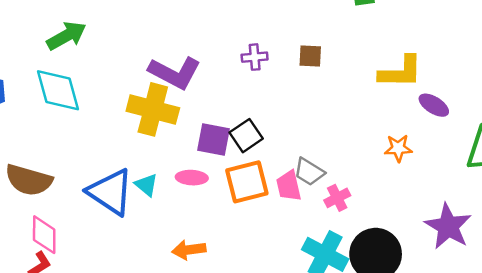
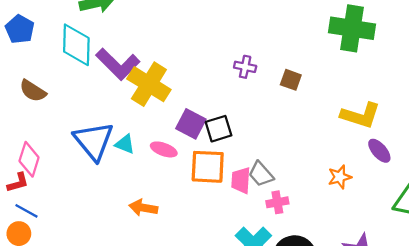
purple L-shape: (175, 73) -> (118, 64), moved
orange star: (398, 148) -> (340, 177), turned -30
brown semicircle: (29, 180) -> (33, 91), moved, size x0.7
cyan triangle: (146, 185) -> (125, 144), turned -35

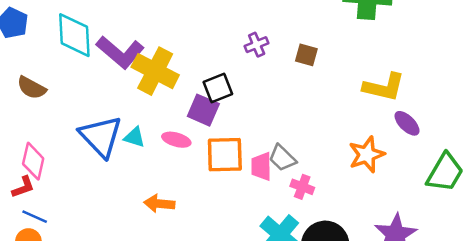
purple cross: (245, 67) -> (257, 45), turned -30
black square: (219, 129) -> (218, 88), moved
orange star: (340, 177) -> (367, 155), size x1.4
pink cross: (277, 202) -> (302, 187), turned 35

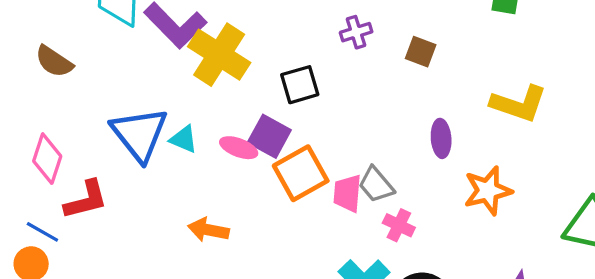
purple square: (203, 110) -> (269, 136), moved
purple ellipse: (407, 123) -> (441, 138), moved, turned 36
orange square: (225, 155) -> (301, 173), turned -33
red L-shape: (23, 187) -> (86, 200), moved, size x1.4

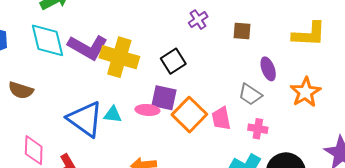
brown square: (421, 52) -> (242, 31), moved
gray trapezoid: (376, 185) -> (250, 94), moved

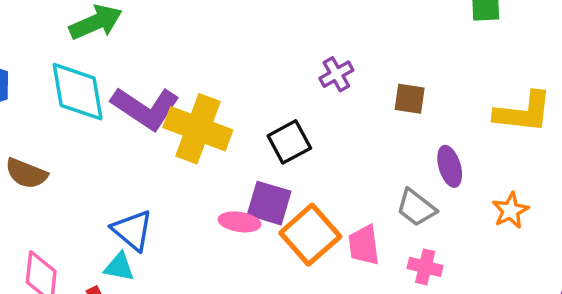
orange star: (305, 92) -> (510, 210), size x0.7
cyan triangle: (113, 115) -> (119, 267), moved
blue triangle: (85, 119) -> (132, 230), size x0.7

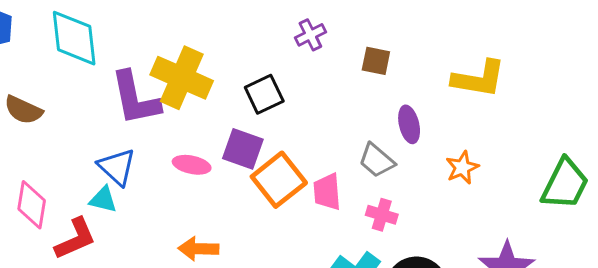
purple L-shape: (145, 108) -> (135, 98), moved, turned 42
pink ellipse: (239, 222) -> (192, 165), moved

